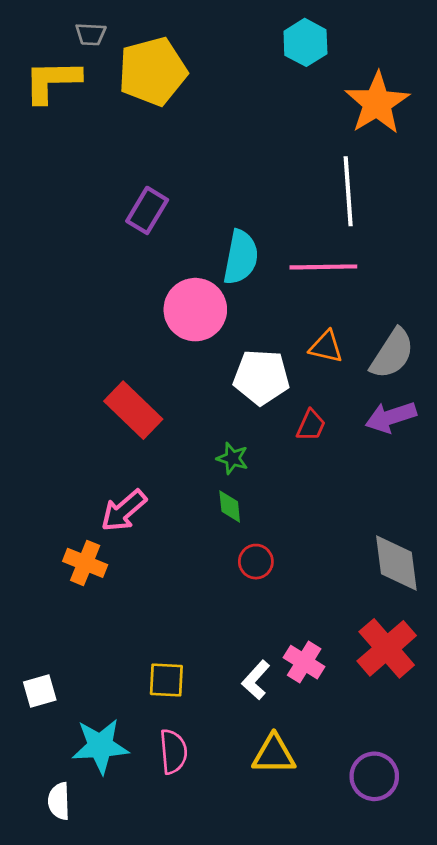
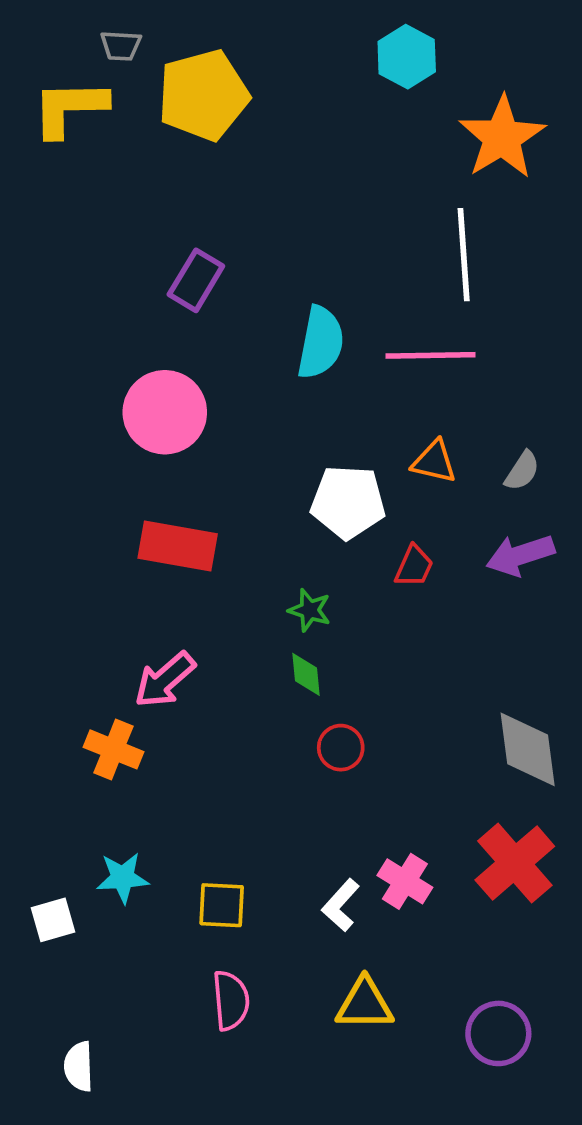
pink circle: (195, 310) -> (165, 412), moved
gray semicircle: (392, 354) -> (522, 471), size x0.6
red rectangle: (133, 410) -> (178, 546), turned -34
cyan star: (100, 746) -> (123, 878), moved, size x0.7

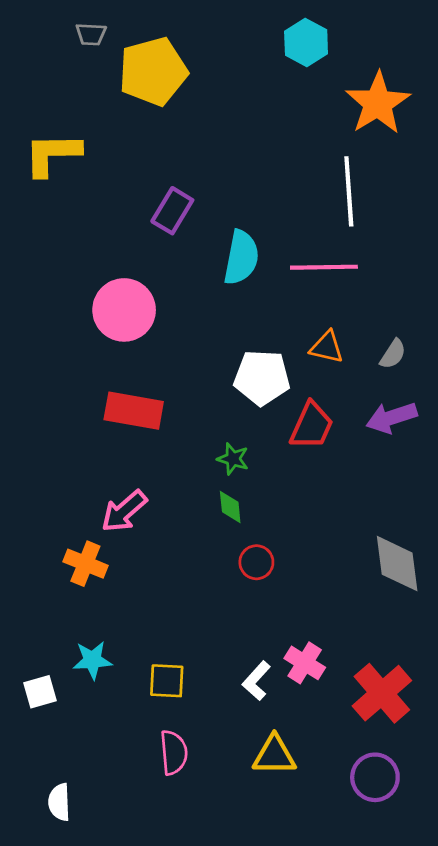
yellow L-shape: (70, 108) -> (52, 154), moved
purple rectangle: (196, 280) -> (172, 211), moved
red trapezoid: (414, 566) -> (312, 426), size x1.5
red cross: (515, 863) -> (382, 693), moved

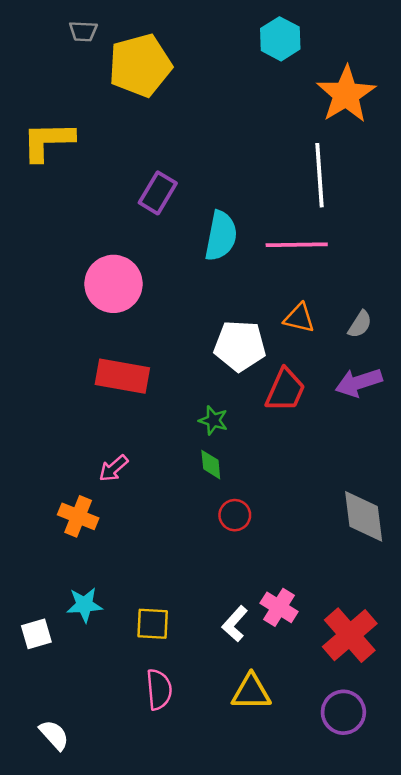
pink arrow: (124, 511) -> (113, 468), size x0.7
white semicircle: (59, 802) -> (54, 735), turned 140

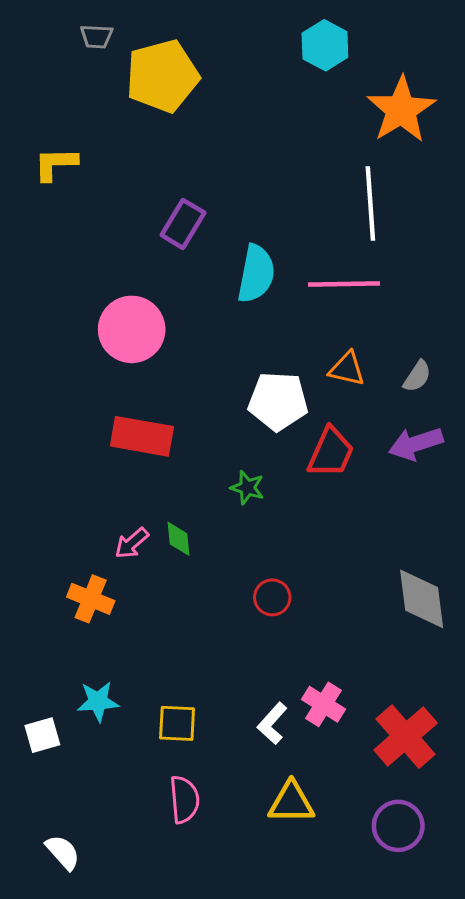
yellow L-shape: (48, 141) -> (56, 164), size x0.7
green diamond: (211, 465) -> (179, 539), moved

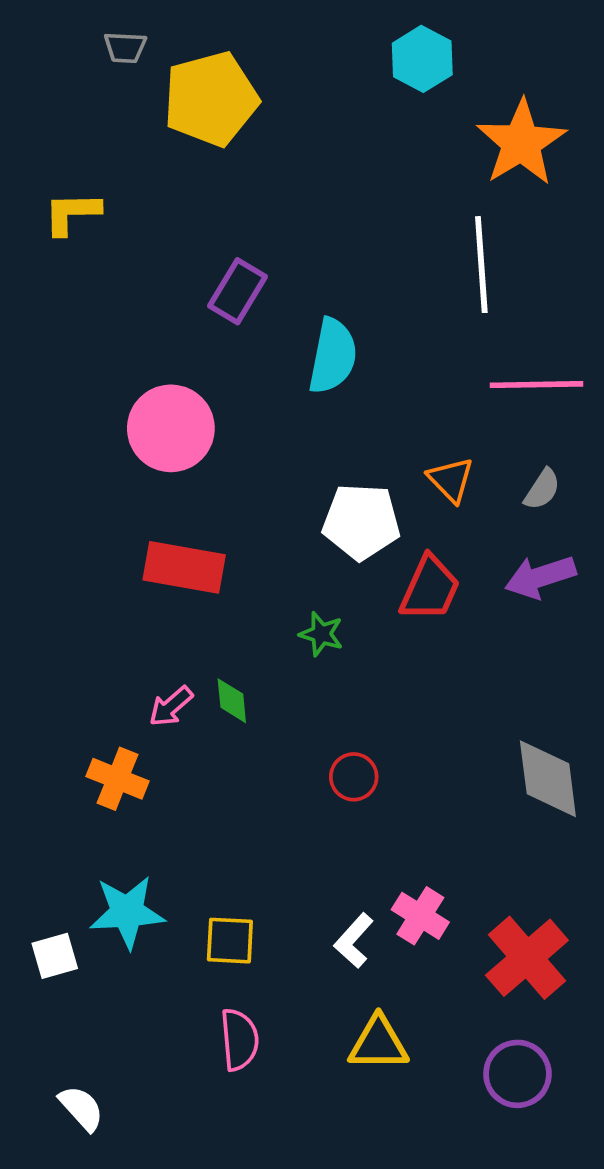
pink line: (344, 284) -> (536, 385), moved
orange triangle: (347, 369) -> (451, 480), turned 33
cyan star: (98, 701) -> (127, 912), size x1.4

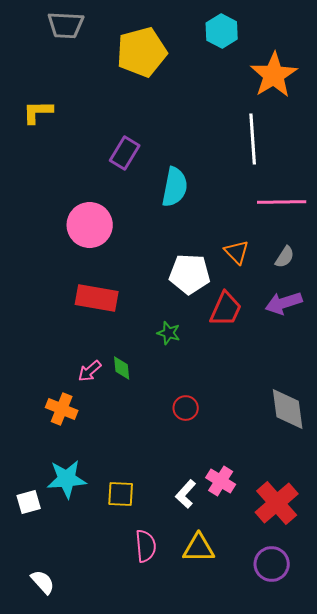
gray trapezoid: (125, 47) -> (66, 25), size x1.6
yellow pentagon: (211, 99) -> (142, 52), moved
pink semicircle: (239, 1040) -> (146, 546), moved

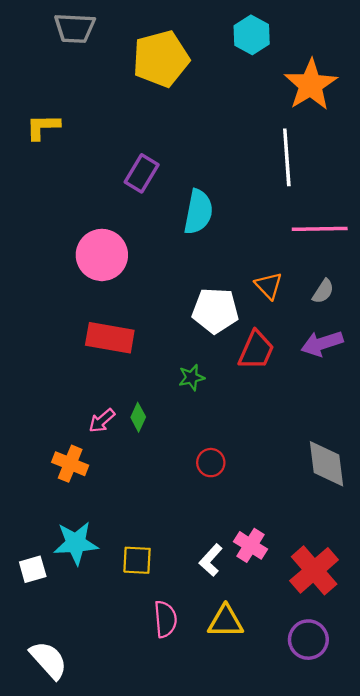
green star: (169, 333) -> (192, 377), turned -30
green diamond: (122, 368) -> (138, 417), turned 30
white semicircle: (43, 582) -> (49, 660), size x1.4

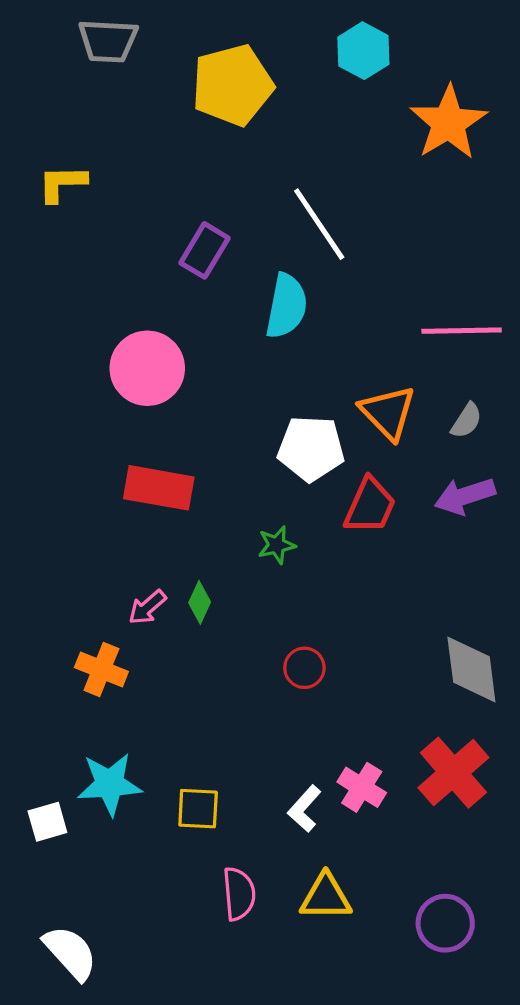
white line: (287, 157) -> (319, 224), moved, turned -30
orange triangle: (269, 286) -> (388, 412), size x1.4
red cross: (314, 570) -> (453, 773), moved

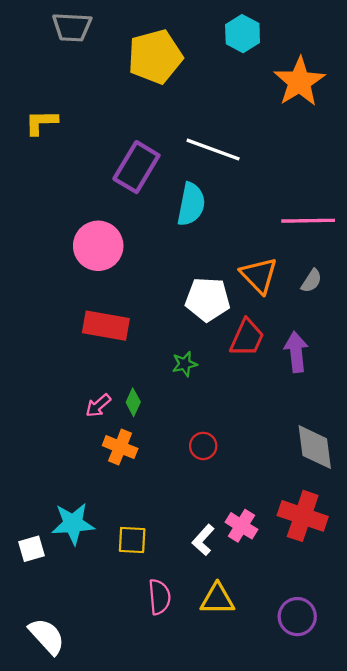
white line: (319, 224) -> (213, 150), turned -36
purple rectangle: (205, 250) -> (136, 167), size x1.4
purple arrow: (465, 496) -> (296, 352), moved, turned 102
orange cross: (101, 669) -> (120, 447), moved
red cross: (453, 773) -> (303, 516), turned -30

